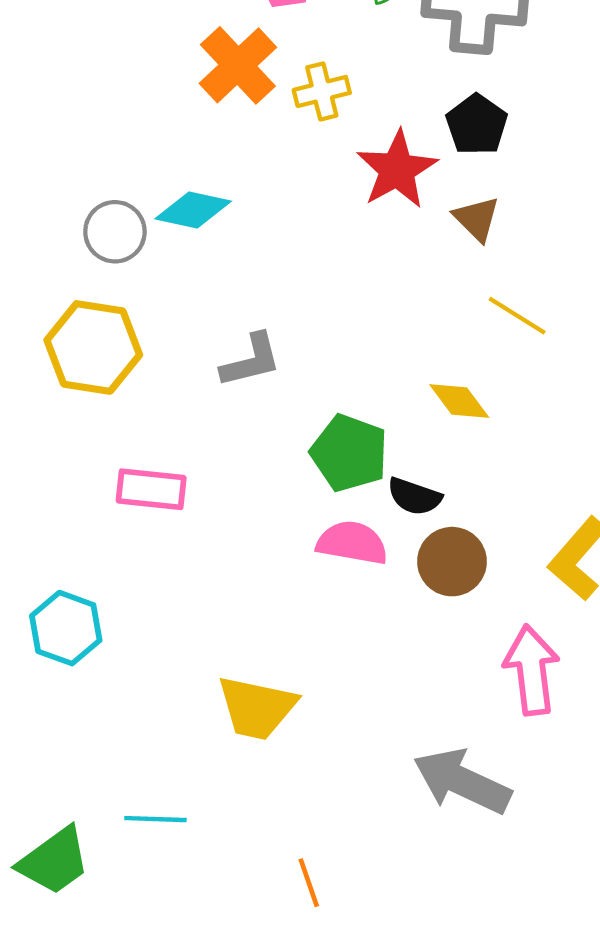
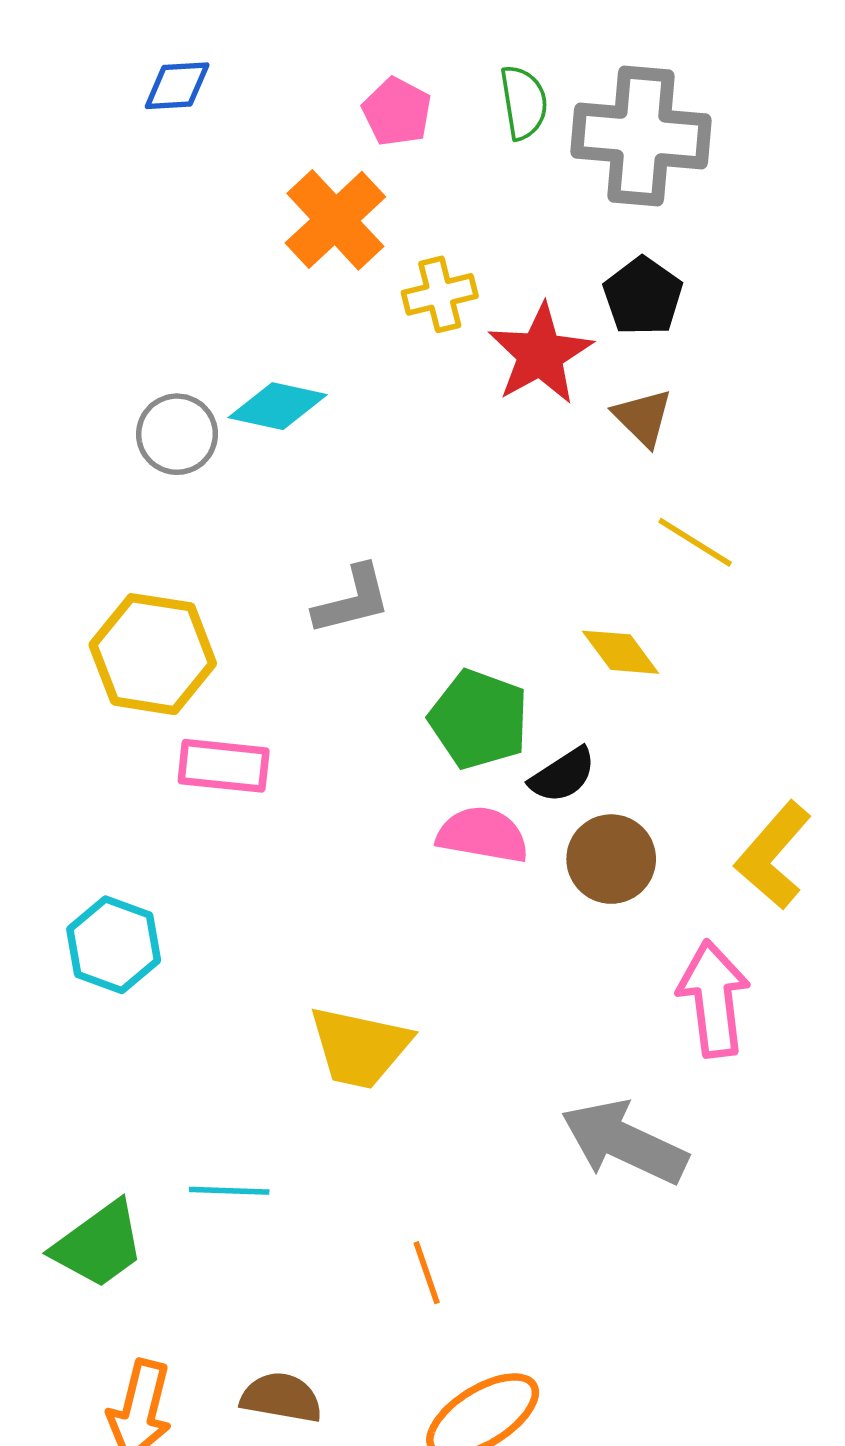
yellow cross: (322, 91) -> (440, 294), moved
yellow hexagon: (93, 347) -> (153, 654), moved
black semicircle: (414, 496) -> (563, 775), turned -52

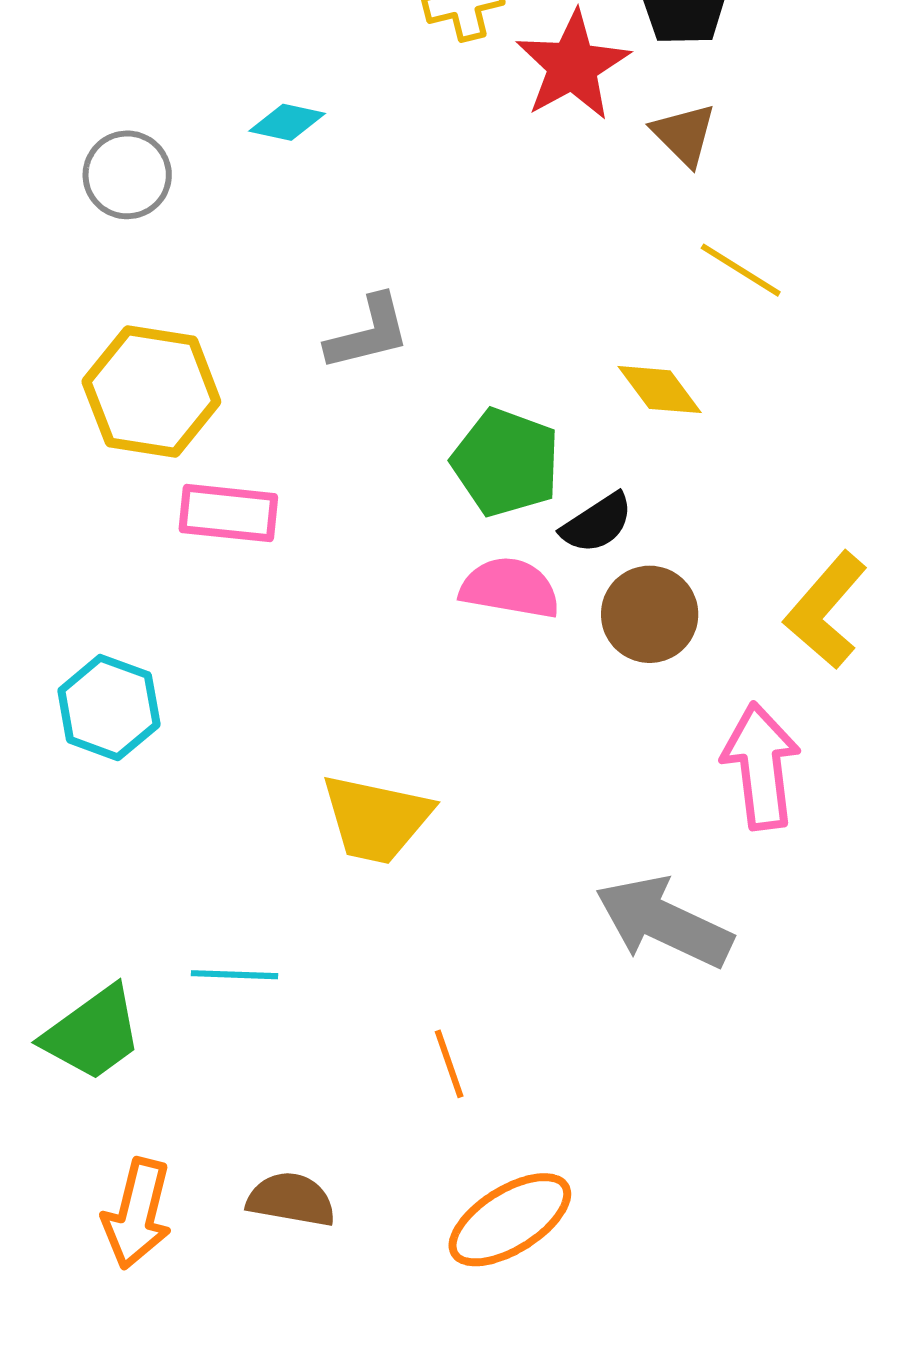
cyan diamond: (278, 406) -> (287, 122), size x0.7
gray circle: (177, 434) -> (127, 175), moved

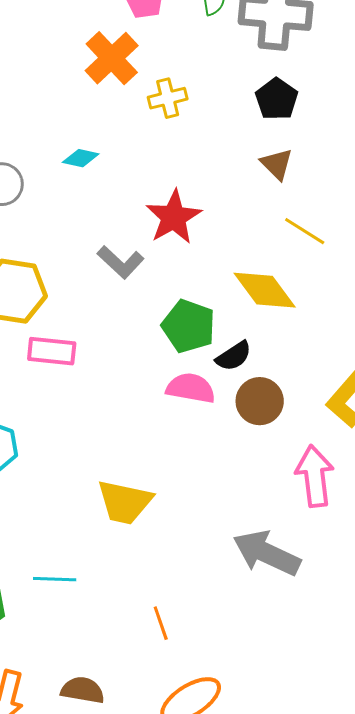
red star: (573, 66) -> (174, 217), moved
gray L-shape: (368, 333) -> (121, 262), turned 57
yellow diamond: (660, 390) -> (265, 290), size x1.5

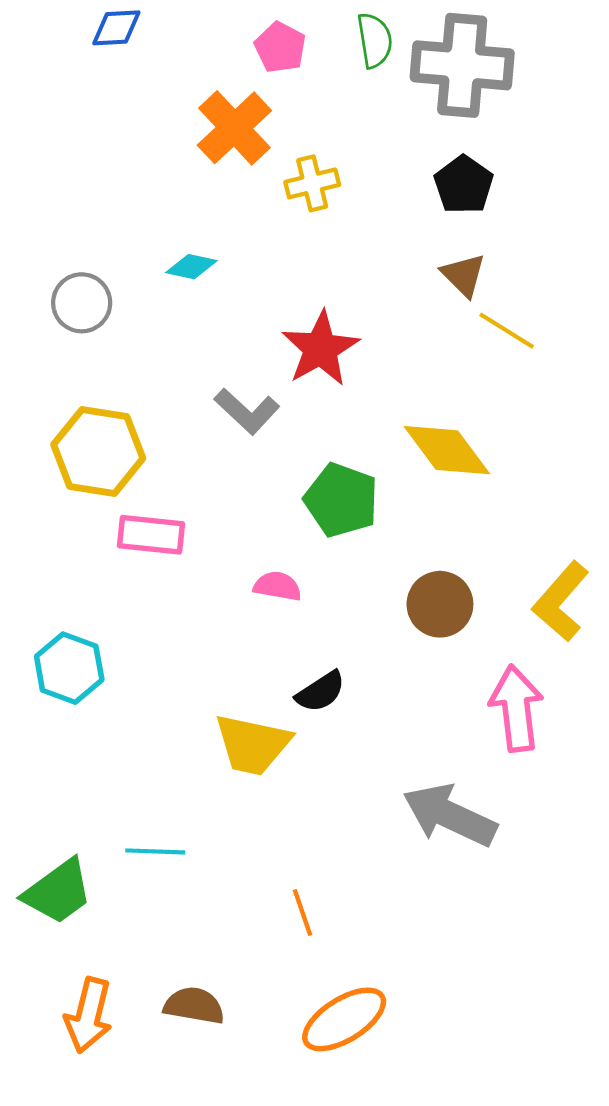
yellow line: (305, 231) -> (507, 331), moved
black semicircle: (234, 356) -> (321, 692), moved
pink semicircle: (191, 388) -> (277, 586), moved, size x0.7

